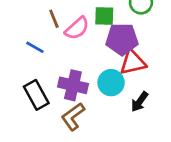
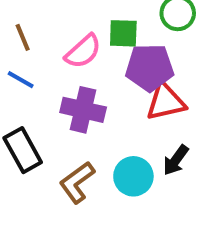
brown line: (54, 19) -> (23, 37), moved
cyan circle: (111, 83) -> (133, 176), moved
purple cross: (73, 85) -> (83, 110), moved

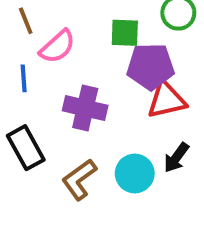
brown line: (23, 37) -> (26, 21), moved
pink semicircle: (83, 51) -> (57, 47), moved
blue line: (21, 80) -> (24, 78), turned 56

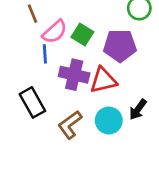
green square: (125, 33) -> (82, 34), moved, turned 30
blue line: (24, 78) -> (45, 54), moved
red triangle: (166, 100) -> (103, 80), moved

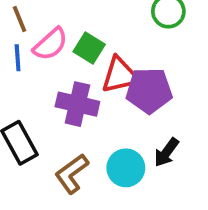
purple pentagon: (120, 46) -> (149, 91), moved
blue line: (45, 54) -> (18, 58), moved
red triangle: (103, 80) -> (120, 75), moved

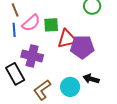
green square: (89, 48) -> (51, 25), turned -35
purple cross: (77, 104) -> (32, 56), moved
black arrow: (166, 152) -> (91, 79), turned 70

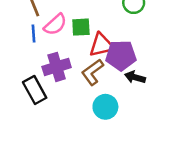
purple cross: (32, 56) -> (57, 67), turned -30
black arrow: (91, 79) -> (135, 77), moved
brown L-shape: (42, 90) -> (93, 72), moved

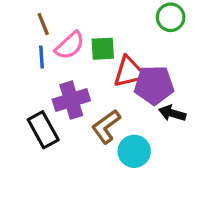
brown L-shape: (93, 72) -> (106, 126), moved

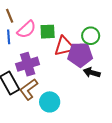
green circle: (171, 17) -> (91, 36), moved
brown L-shape: (106, 126) -> (29, 89), moved
cyan circle: (134, 151) -> (50, 102), moved

